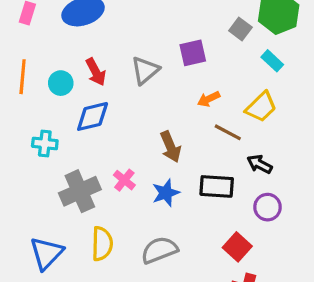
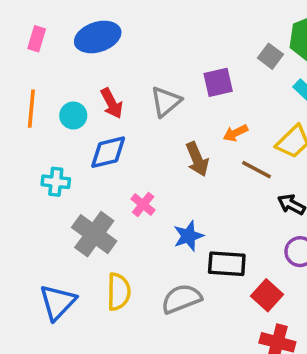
brown arrow: (170, 147) -> (197, 159), moved
pink cross: (124, 180) -> (143, 204), moved
black rectangle: (217, 186) -> (227, 264), moved
gray cross: (80, 191) -> (94, 234), turned -30

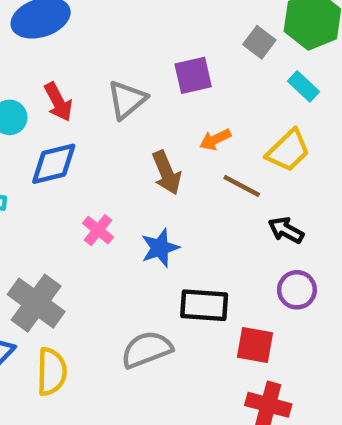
gray cross: (94, 234) -> (36, 303), moved
blue star: (188, 236) -> (160, 248), moved
yellow semicircle: (119, 292) -> (52, 372), moved
red square: (267, 295) -> (255, 345), turned -32

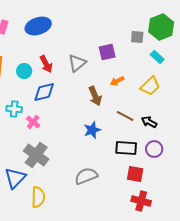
gray square: (259, 42) -> (137, 37), turned -32
brown line: (242, 186) -> (125, 116), moved
pink cross: (98, 230) -> (33, 122), moved
black rectangle: (204, 305) -> (126, 148), moved
yellow semicircle: (52, 372) -> (38, 197), moved

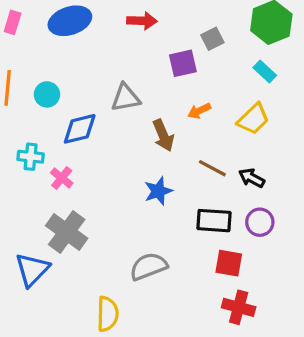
gray square: (137, 37) -> (212, 39), moved, turned -32
gray triangle: (77, 63) -> (126, 98), moved, turned 30
red arrow: (46, 64) -> (142, 21), moved, turned -60
yellow semicircle: (38, 197) -> (108, 314), moved

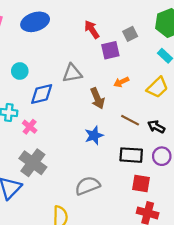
red arrow: (142, 21) -> (92, 30), moved, turned -126

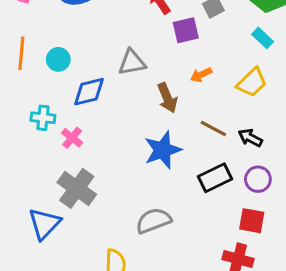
blue star: (94, 135) -> (163, 150), size x1.4
black rectangle: (131, 155) -> (215, 178), turned -30
red square: (141, 184) -> (252, 221), moved

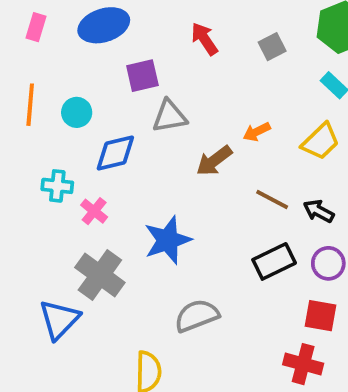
purple square: (186, 30) -> (142, 76), moved
brown arrow: (167, 98) -> (214, 161), turned 76
blue star: (163, 150) -> (168, 240), moved

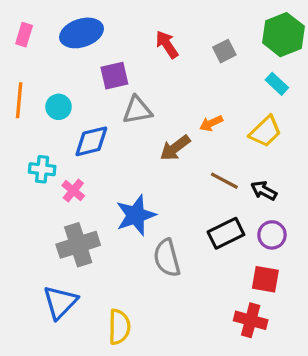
gray cross: (100, 275) -> (78, 245), turned 36
gray semicircle: (197, 316) -> (167, 258), moved, turned -84
blue triangle: (59, 319) -> (60, 302), moved

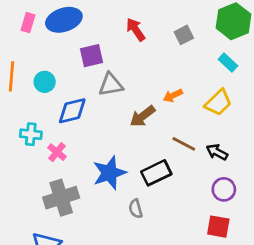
pink rectangle: (24, 35) -> (28, 23), moved
black rectangle: (226, 233) -> (156, 173), moved
gray semicircle: (167, 258) -> (136, 209), size x0.6

